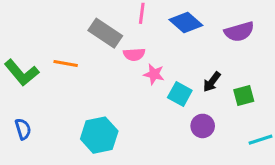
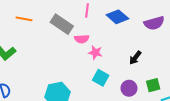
orange line: (66, 64) -> (24, 19), moved
cyan square: (180, 94) -> (101, 78), moved
green square: (244, 96) -> (153, 85), moved

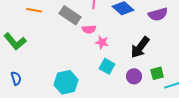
black arrow: (135, 58) -> (140, 47), size x1.6

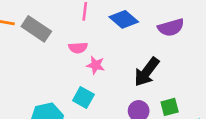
gray rectangle: (70, 15) -> (36, 29), moved
cyan square: (107, 66) -> (83, 97), moved

